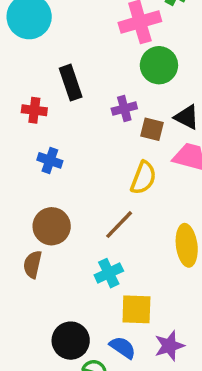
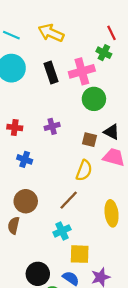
black rectangle: (71, 83) -> (51, 72), moved
purple cross: (124, 109) -> (52, 126), moved

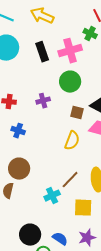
green circle: (94, 99) -> (70, 82), moved
brown line: (69, 200) -> (70, 180), moved
yellow square: (80, 254) -> (83, 208), moved

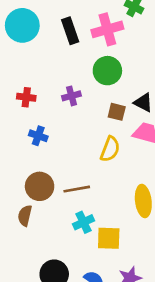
brown line: (70, 180) -> (77, 189), moved, turned 36
yellow square: (83, 208) -> (109, 238), moved

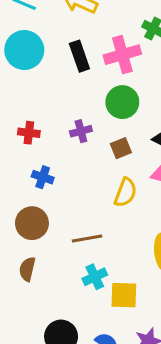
brown square: (117, 112) -> (121, 148), moved, turned -36
brown circle: (40, 186) -> (32, 223), moved

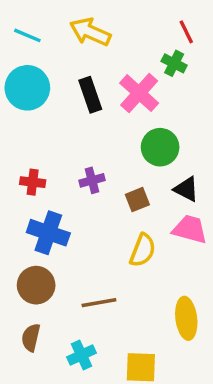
pink cross: (122, 55) -> (139, 93), turned -32
green circle: (122, 102) -> (160, 147), moved
blue cross: (43, 177) -> (48, 233), size x1.6
cyan cross: (95, 277) -> (81, 355), moved

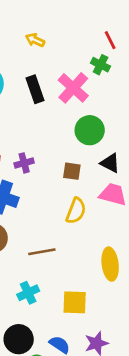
yellow arrow: (90, 32) -> (35, 40), size x0.6
purple cross: (92, 180) -> (24, 163), moved
brown square: (137, 200) -> (72, 171), turned 30

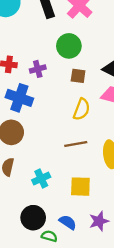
green circle: (90, 130) -> (69, 46), moved
brown line: (42, 252) -> (76, 144), moved

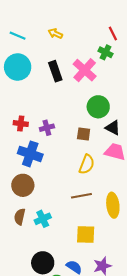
green circle: (69, 46) -> (98, 107), moved
cyan cross: (41, 178) -> (43, 219), moved

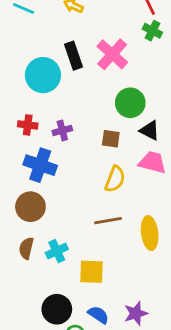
green cross: (106, 52) -> (152, 31), moved
cyan circle: (18, 67) -> (43, 75), moved
yellow square: (86, 235) -> (91, 272), moved

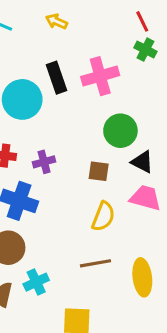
pink cross: (112, 54) -> (100, 76), turned 32
cyan cross: (57, 251) -> (36, 282), moved

